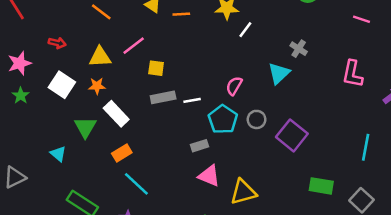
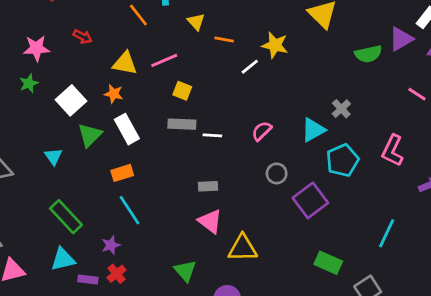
white line: (245, 30) -> (250, 67), moved
white square: (62, 85) -> (71, 100), moved
cyan pentagon: (223, 119) -> (342, 160), moved

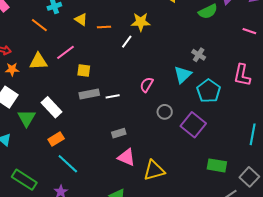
orange star: (114, 94) -> (12, 69), moved

